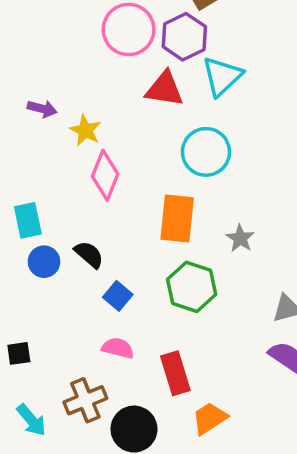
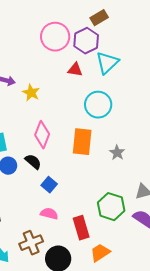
red triangle: (165, 89) -> (75, 70), size x0.7
pink diamond: (105, 175) -> (42, 135), moved
green hexagon: (192, 287) -> (111, 207), moved

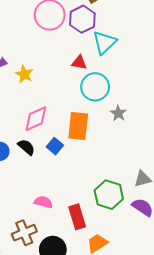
red triangle: (75, 70) -> (79, 63), moved
pink diamond: (42, 135) -> (36, 119), turned 44
gray star: (117, 153) -> (118, 113), moved
blue square: (49, 185) -> (55, 146), moved

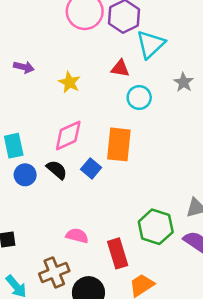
yellow star: (24, 74) -> (69, 82), moved
cyan circle: (95, 87) -> (139, 98), size x0.7
gray star: (118, 113) -> (184, 82), moved

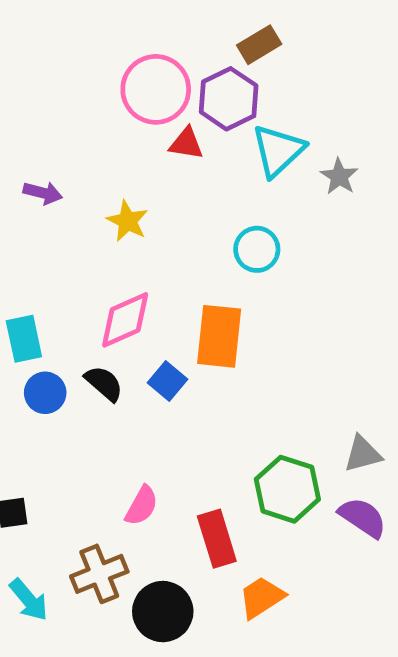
red triangle: (120, 68) -> (186, 143), moved
gray star: (184, 82) -> (339, 176), moved
pink semicircle: (77, 236) -> (142, 506), turned 105

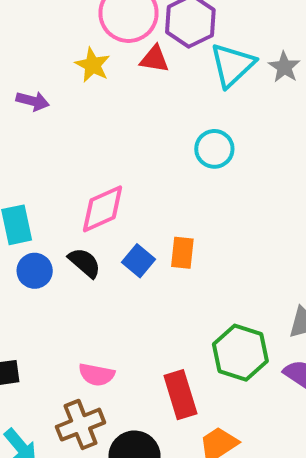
gray star: (339, 176) -> (284, 67), moved
yellow star: (127, 221) -> (93, 65), moved
orange rectangle: (219, 336) -> (182, 253), moved, size x0.6
pink semicircle: (142, 506) -> (97, 375), moved, turned 72

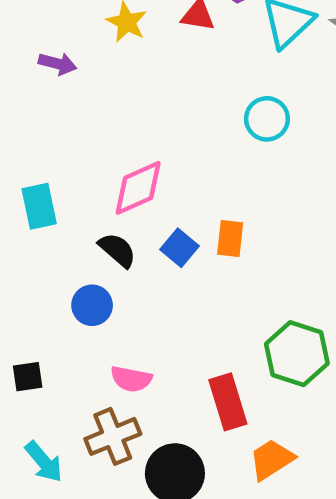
blue circle: (35, 271) -> (92, 305), moved

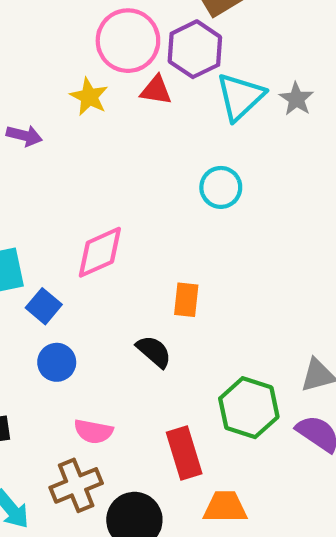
blue square: (180, 248) -> (44, 306), moved
black semicircle: (117, 250) -> (154, 352), moved
orange trapezoid: (272, 459) -> (225, 507), turned 33

